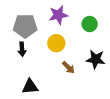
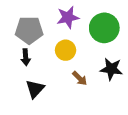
green circle: (90, 24) -> (104, 28), size x1.6
black triangle: (30, 87) -> (35, 89), moved, turned -42

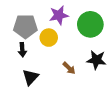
yellow circle: (66, 50) -> (49, 38), moved

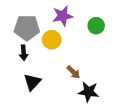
green circle: (90, 24) -> (96, 26), size x0.6
black star: (96, 60) -> (89, 92), moved

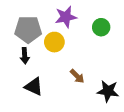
black triangle: (32, 82) -> (34, 87), turned -48
black star: (89, 92) -> (108, 91), moved

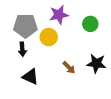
black star: (108, 91) -> (96, 63), moved

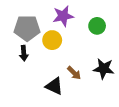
black triangle: (30, 77) -> (54, 86), moved

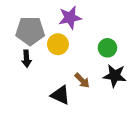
green circle: (97, 26) -> (107, 48), moved

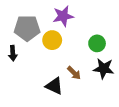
black arrow: (26, 59) -> (13, 53), moved

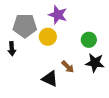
purple star: (63, 16) -> (58, 15), turned 30

